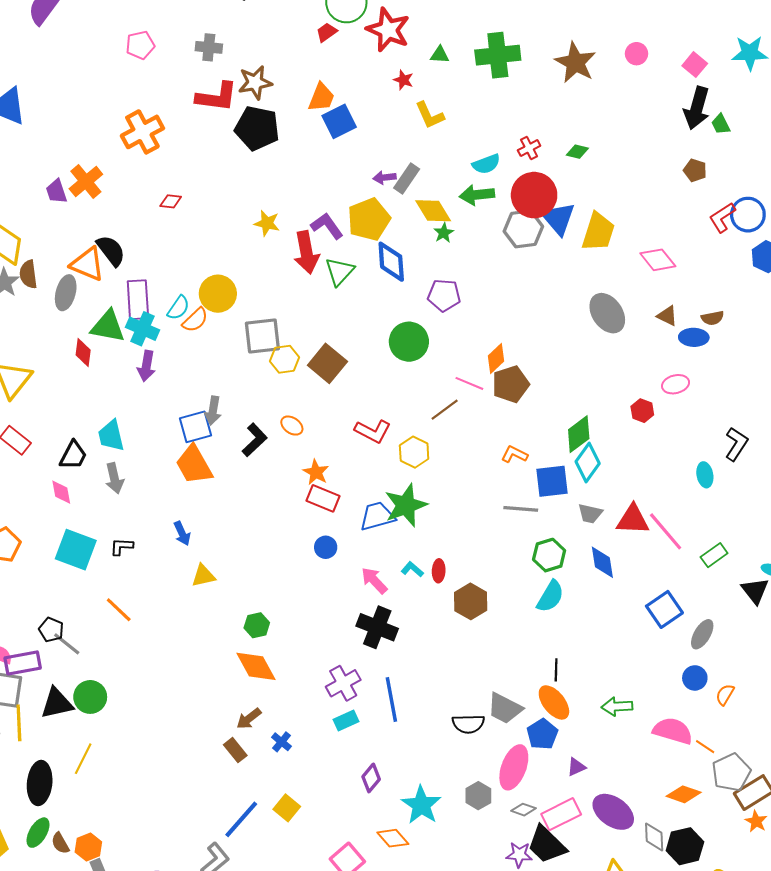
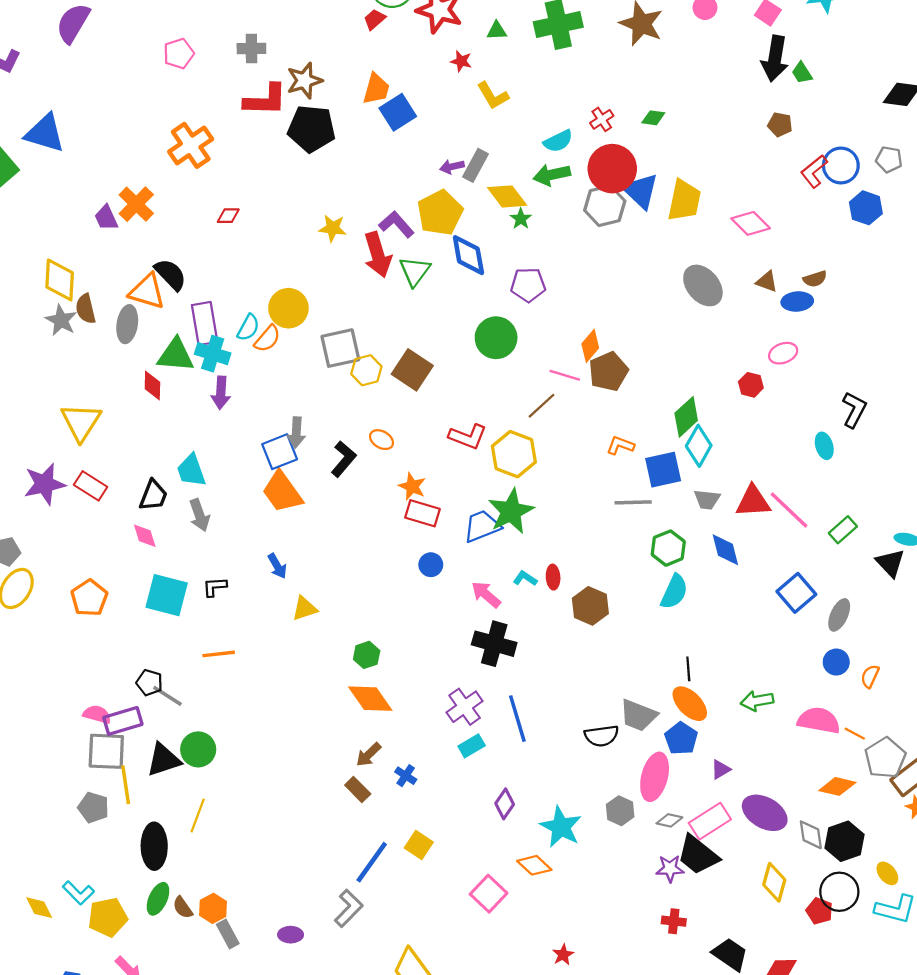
yellow hexagon: (414, 452) -> (514, 454), size x1.4
orange line: (119, 610) -> (219, 654), turned -44

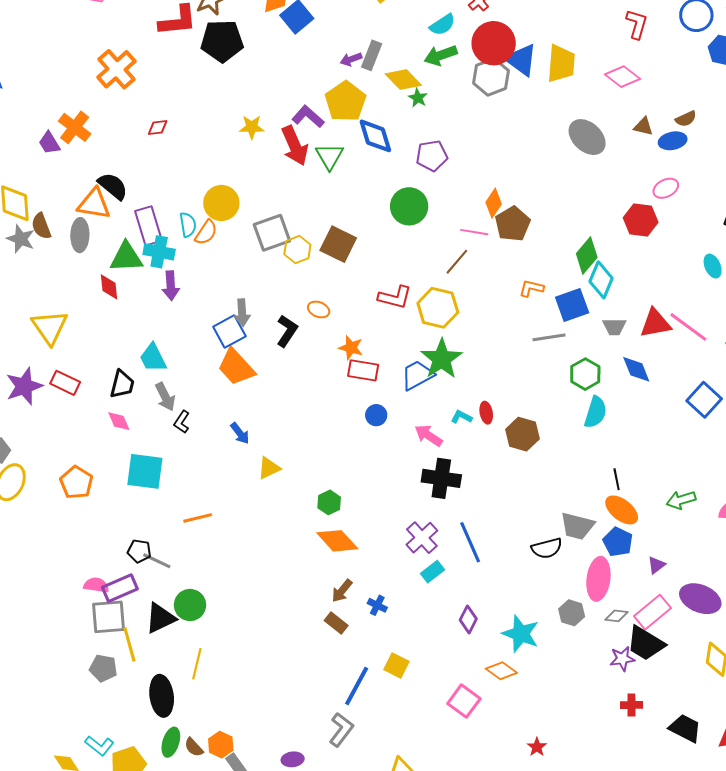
red L-shape: (814, 171) -> (637, 24), moved, turned 152
cyan semicircle: (248, 328) -> (188, 225), turned -30
red hexagon: (751, 385) -> (641, 220), size x1.5
black L-shape: (215, 587) -> (182, 422), moved, turned -45

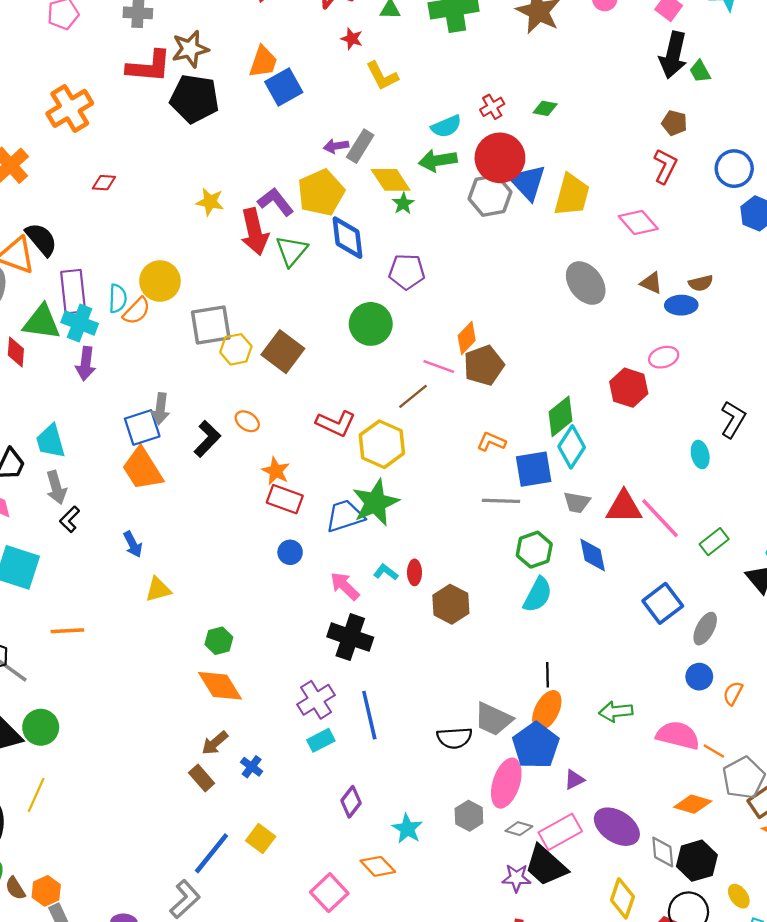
orange ellipse: (622, 510) -> (547, 710), turned 68
blue pentagon: (618, 542) -> (536, 745), size x1.4
cyan star: (521, 634) -> (407, 829), size x0.7

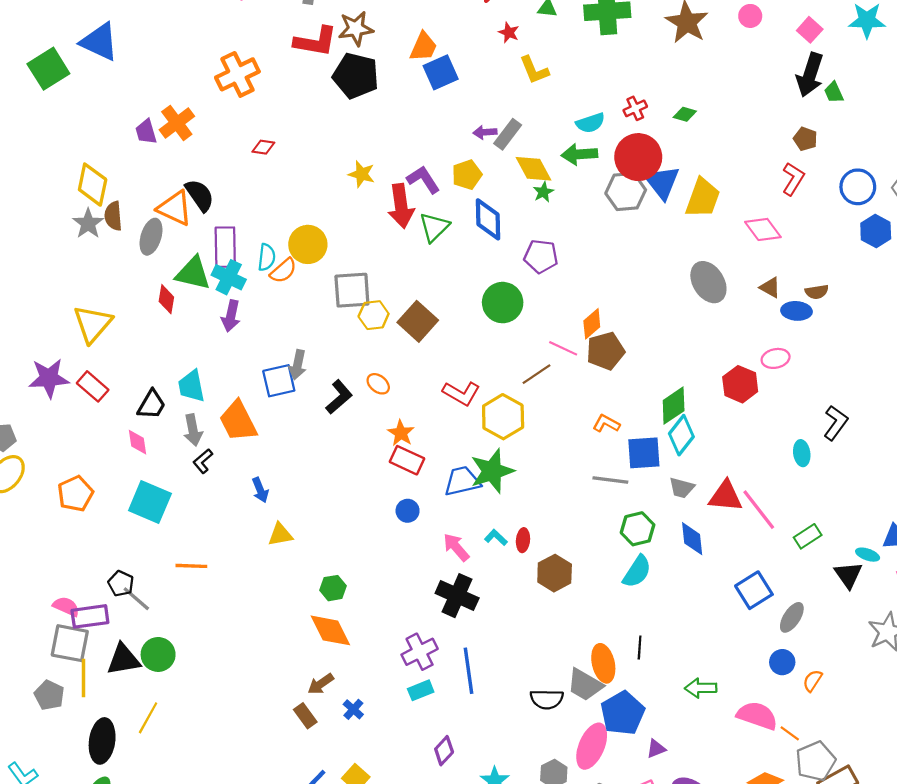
yellow pentagon: (321, 193) -> (467, 175), size x0.7
orange trapezoid: (142, 469) -> (238, 421), moved
orange ellipse: (547, 710) -> (603, 663), moved, turned -45

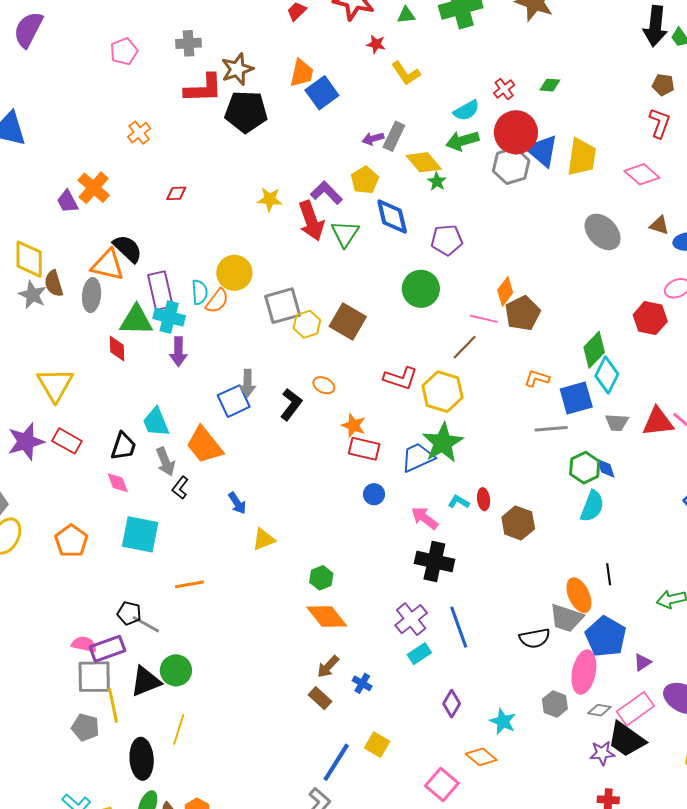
orange cross: (237, 74) -> (139, 133), size x0.6
blue diamond: (692, 539) -> (606, 468), moved, size x0.7

